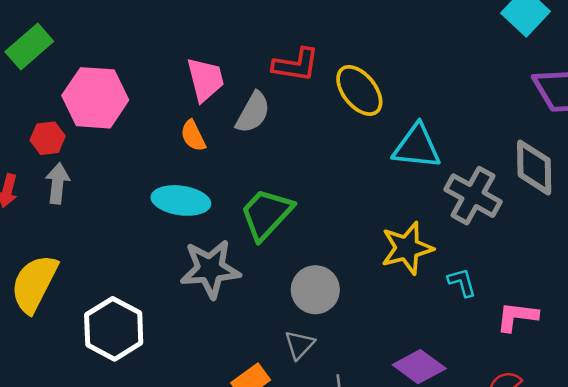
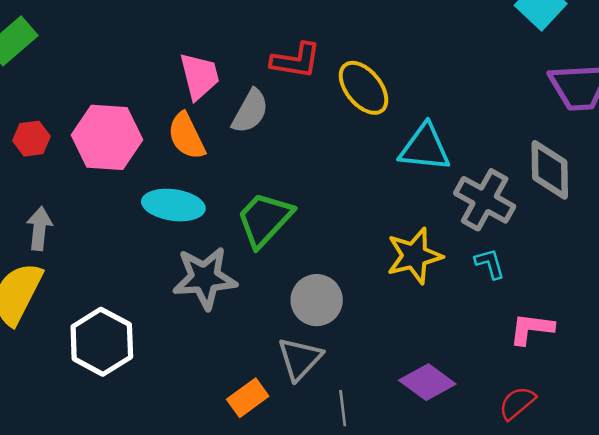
pink hexagon: (95, 98) -> (107, 137), moved
orange semicircle: (193, 136) -> (186, 136), size x1.4
gray arrow: (57, 183) -> (39, 228), moved
cyan L-shape: (462, 282) -> (490, 264), moved
gray triangle: (299, 345) -> (300, 359), size x1.4

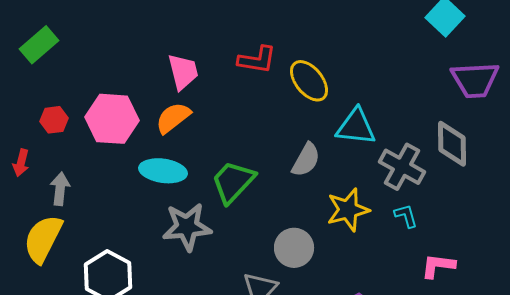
gray semicircle: (250, 111) -> (306, 160), moved
orange semicircle: (186, 136) -> (173, 118), turned 78
gray circle: (317, 300) -> (294, 248), moved

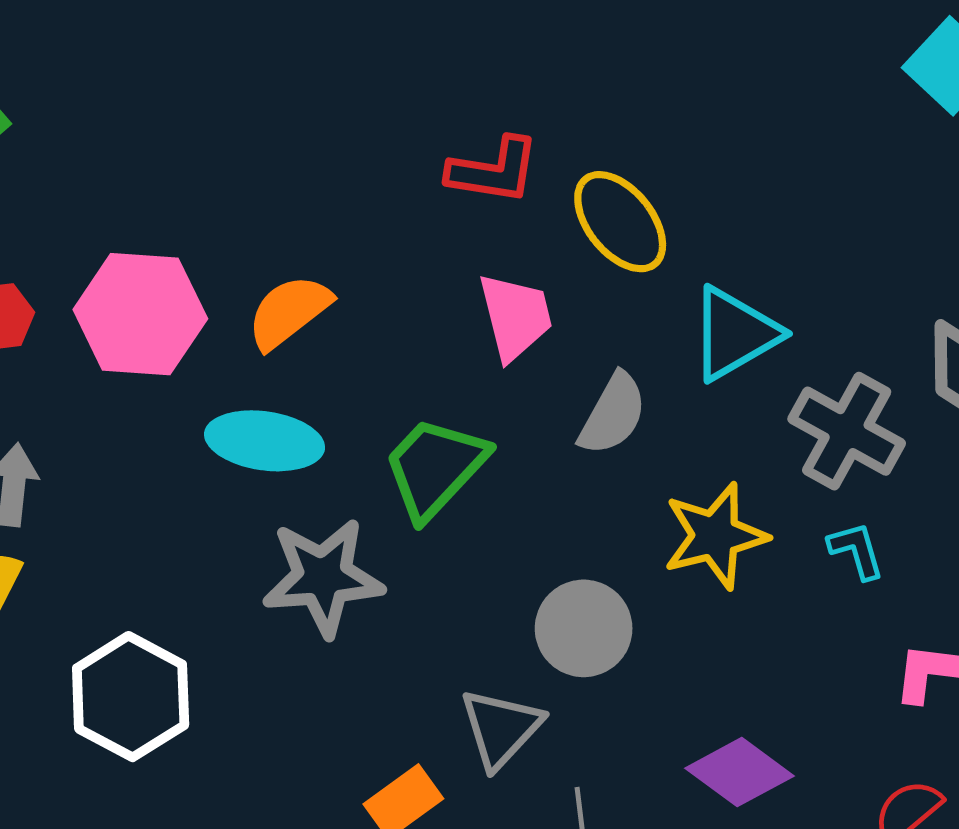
pink trapezoid: (183, 72) -> (515, 317), moved
cyan triangle: (356, 127) -> (735, 334), turned -36

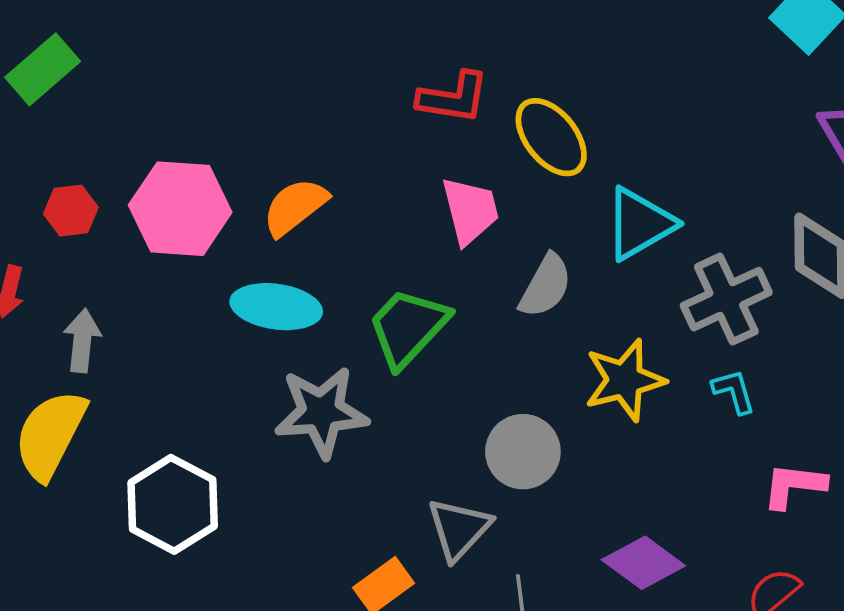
gray cross: (847, 431) -> (726, 299), turned 36

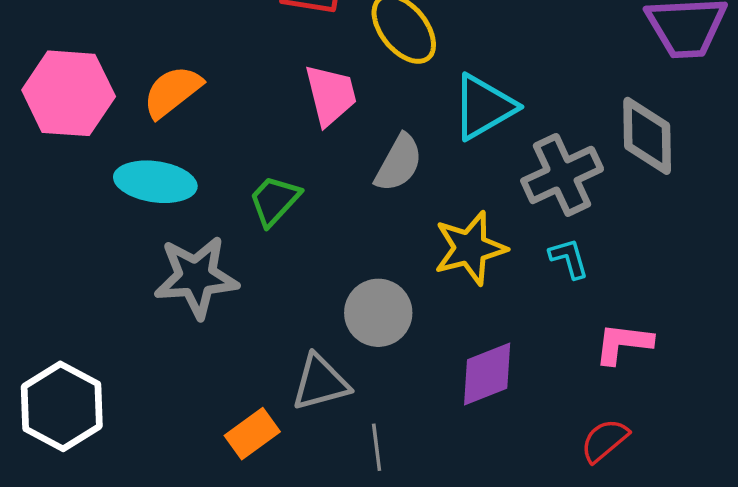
green trapezoid: (408, 327) -> (274, 200), size x0.7
white hexagon: (173, 504) -> (62, 406), moved
gray triangle: (459, 529) -> (320, 383), turned 32
purple diamond: (643, 563) -> (487, 374), moved, turned -58

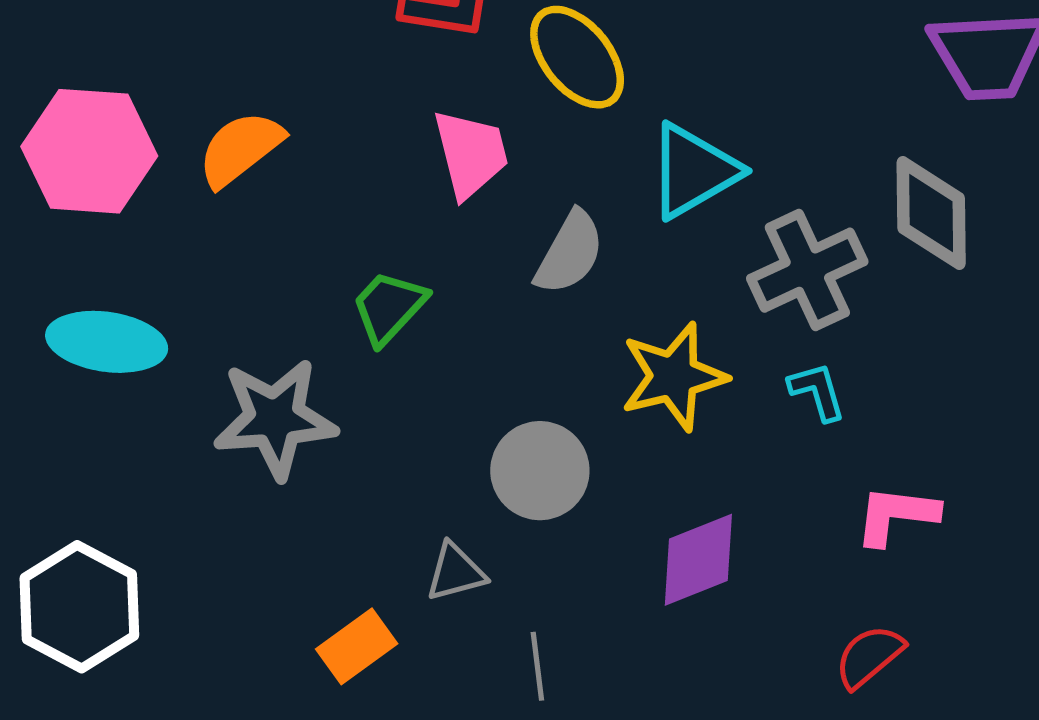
cyan ellipse: (155, 182) -> (107, 342), moved
gray triangle: (320, 383) -> (456, 572), size x0.7

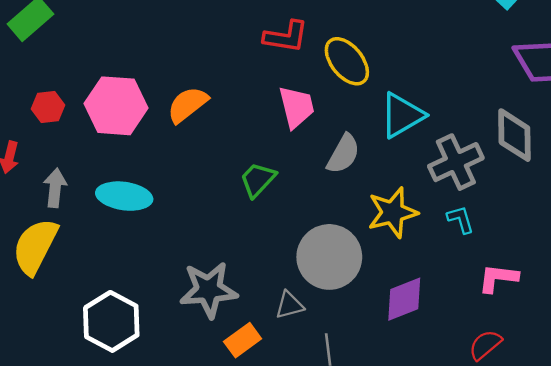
gray star: (275, 419) -> (209, 290), moved
gray circle: (540, 471) -> (329, 257), size x1.4

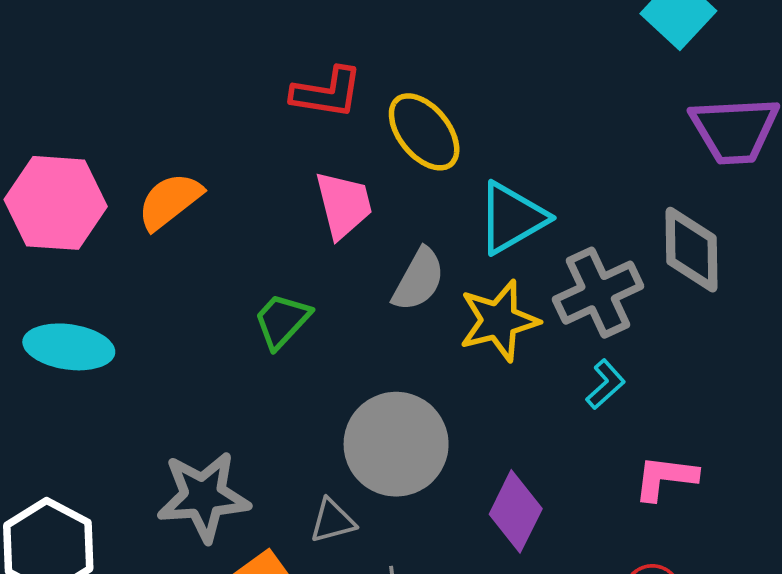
yellow star: (393, 212) -> (499, 321), moved
cyan L-shape: (461, 219) -> (605, 384), turned 64
purple diamond: (404, 299) -> (516, 511), turned -42

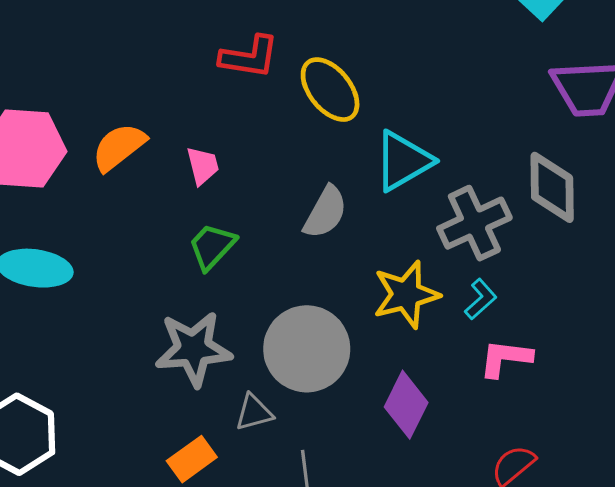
pink trapezoid: (344, 205) -> (203, 166), moved, size x0.7
yellow star: (499, 321) -> (406, 294), moved
pink L-shape: (665, 478) -> (505, 358), moved
gray star: (203, 497) -> (193, 349), moved

